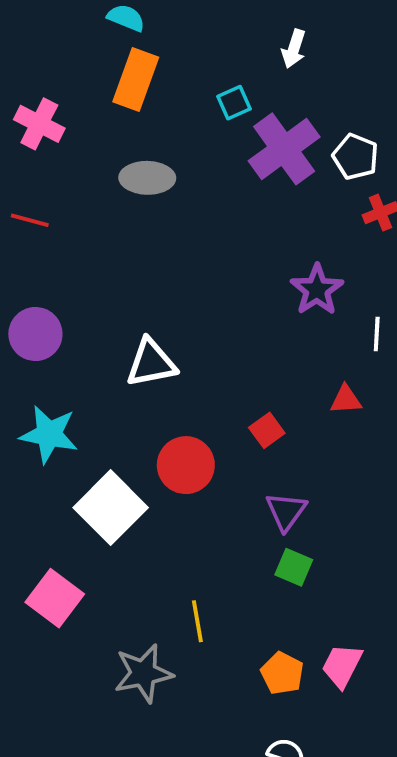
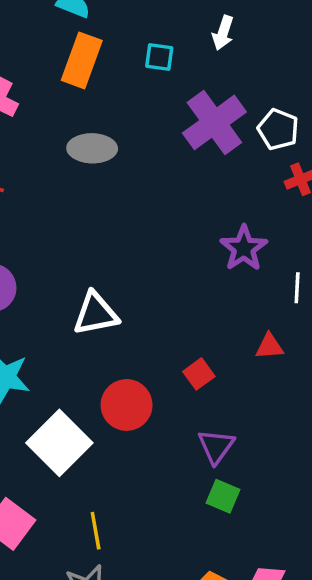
cyan square: (234, 103) -> (159, 57), moved, turned 32
yellow line: (197, 621) -> (96, 531), moved

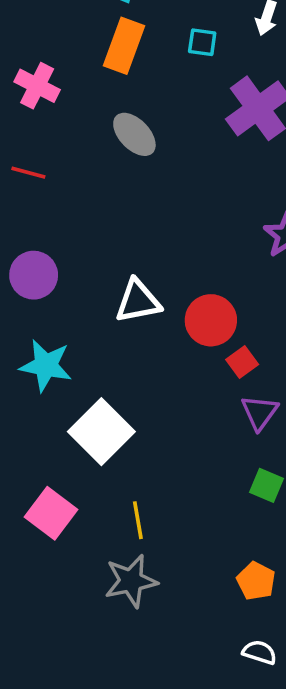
gray ellipse: (92, 148) -> (134, 134), turned 45
red circle: (127, 405) -> (211, 320), moved
purple triangle: (216, 446) -> (260, 412), moved

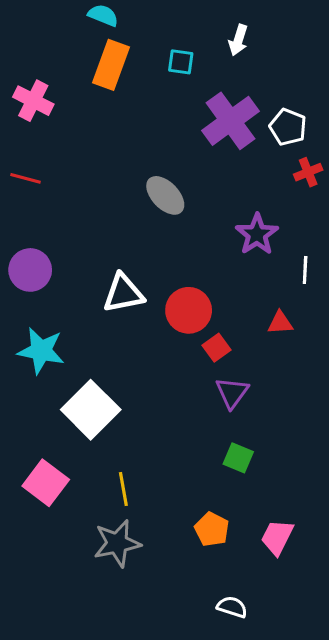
gray ellipse: (134, 134) -> (165, 195), moved
orange pentagon: (256, 581) -> (212, 529), moved

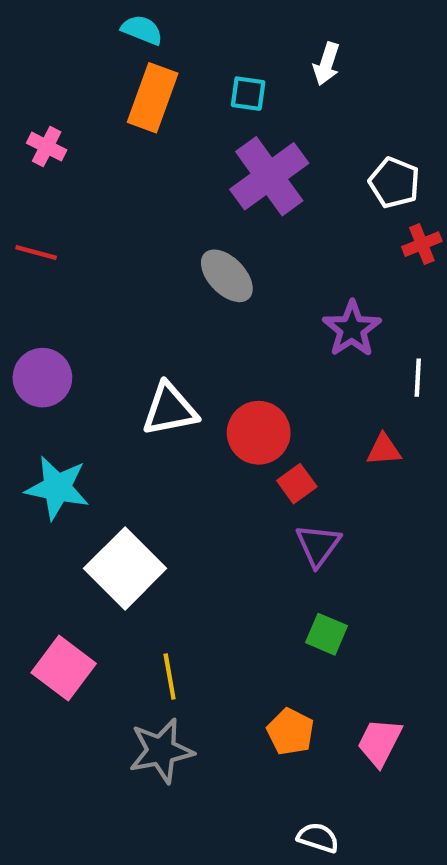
pink cross: (33, 101) -> (47, 147), size x0.7
purple cross: (231, 121) -> (269, 176), moved

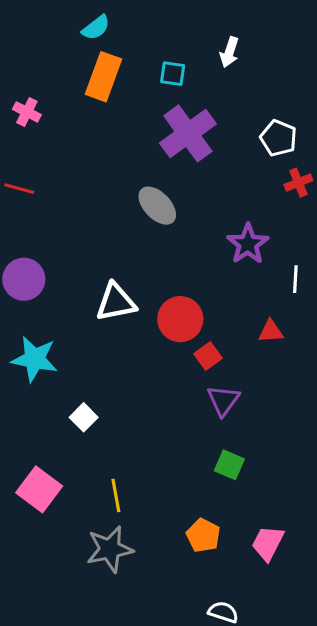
cyan semicircle: (142, 30) -> (96, 28), turned 120
white square: (125, 568) -> (84, 417), size x0.5

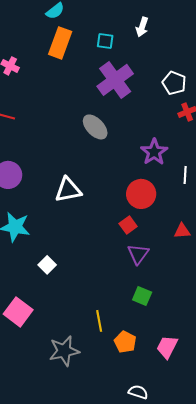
red circle: (180, 319) -> (141, 194), moved
red triangle: (271, 331) -> (182, 231), moved
yellow line: (116, 496) -> (99, 321), moved

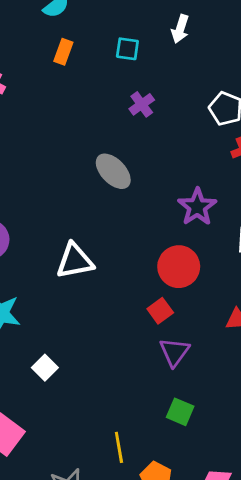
orange rectangle: (60, 43) -> (63, 52), size x0.6
purple cross: (115, 80) -> (142, 104), size x0.5

